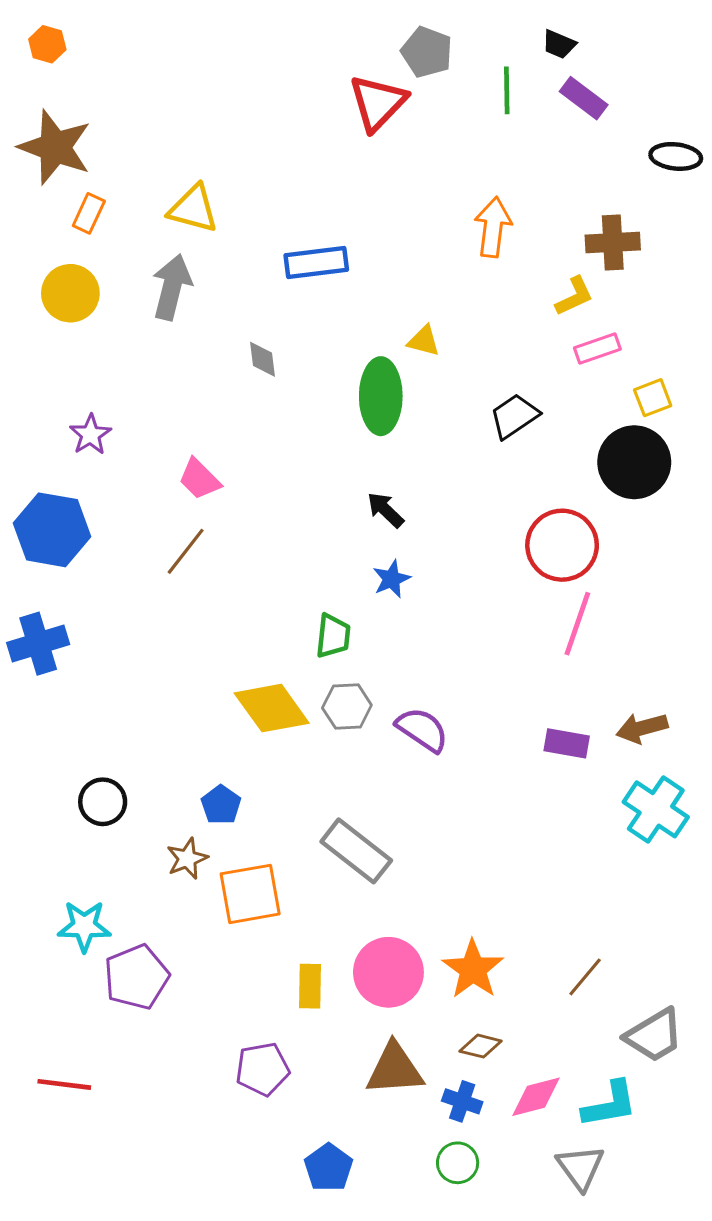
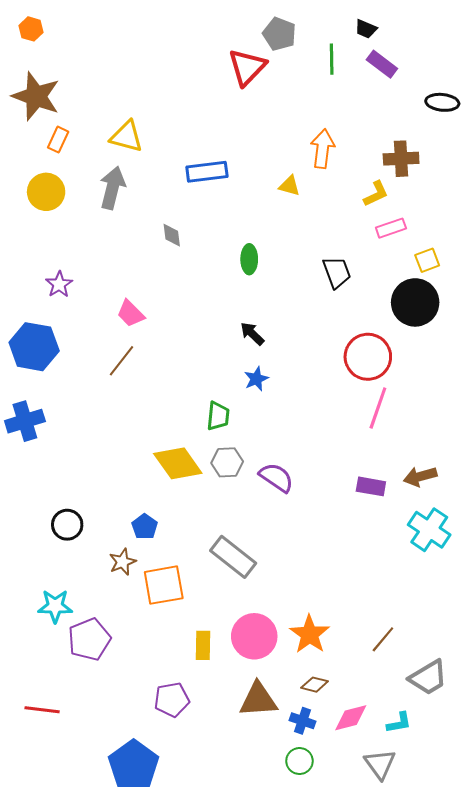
yellow triangle: (424, 341) -> (289, 186), moved
green ellipse: (381, 396) -> (249, 259), size x0.6
black trapezoid: (514, 416) -> (337, 272), turned 104
cyan L-shape: (610, 1104) -> (399, 723), size x0.7
blue pentagon: (329, 1167) -> (134, 765), moved, size x1.6

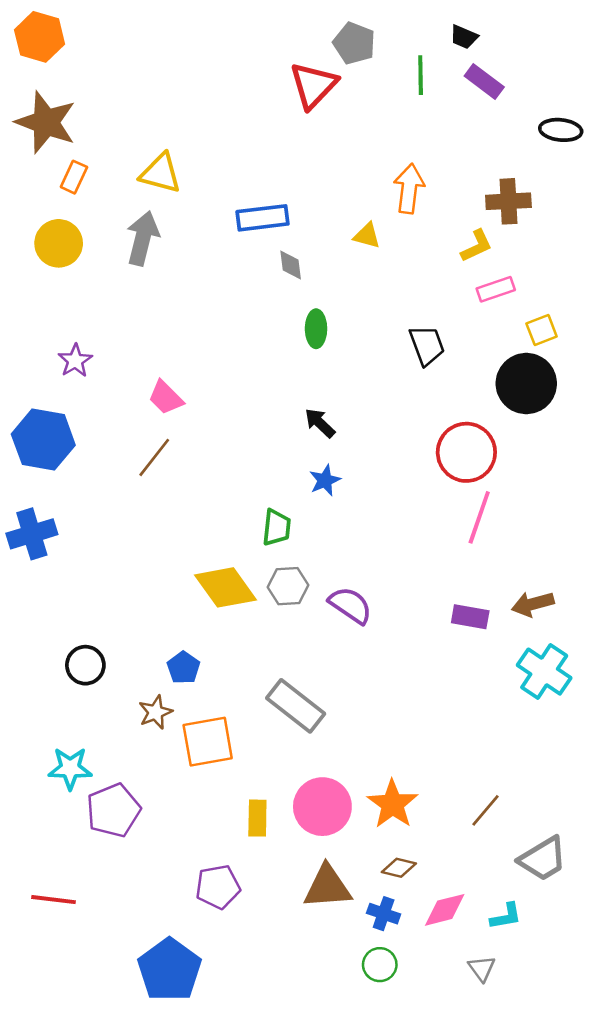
orange hexagon: (31, 29) -> (40, 37), size x1.6
gray diamond: (172, 235) -> (291, 265), moved
gray triangle: (380, 764) -> (482, 968), size x0.7

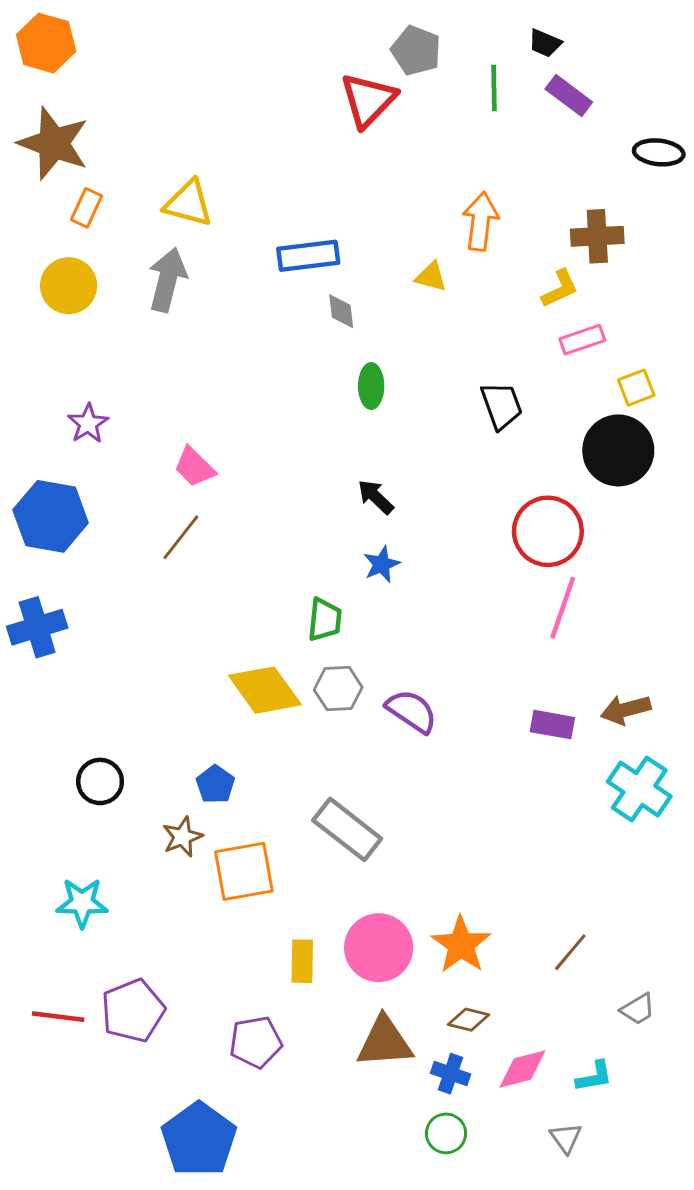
purple pentagon: (113, 810) -> (133, 1011), moved
gray trapezoid: (543, 859) -> (638, 1009), size x0.6
red line: (54, 900) -> (58, 1017), moved

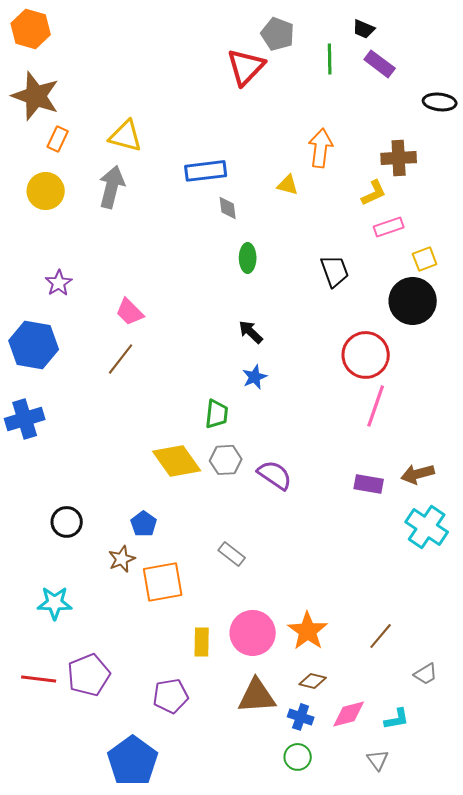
gray rectangle: (347, 829) -> (232, 554), size x0.6

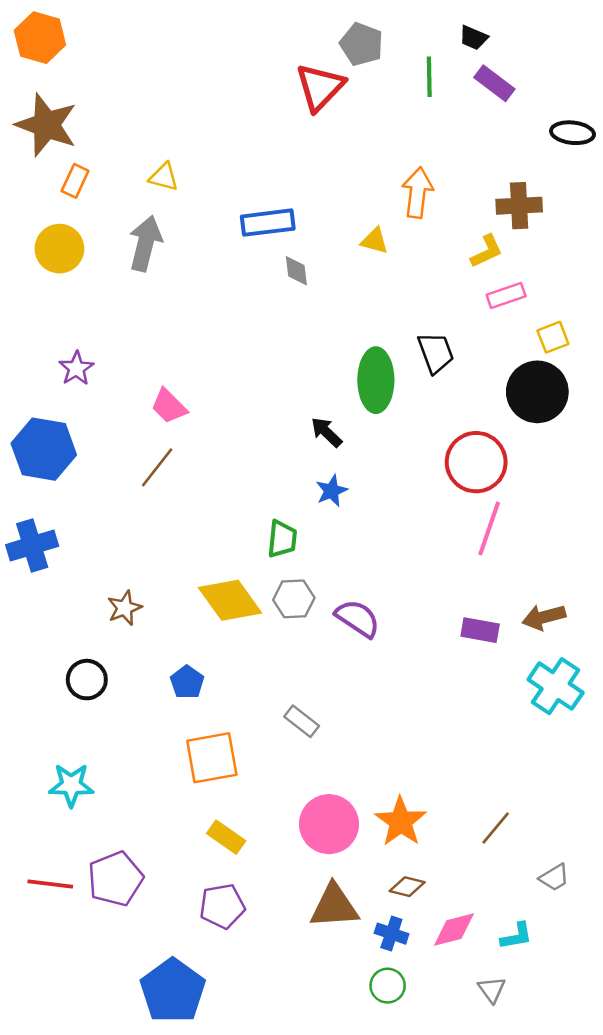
yellow triangle: (126, 136) -> (164, 177), size x0.7
green ellipse: (248, 258) -> (376, 380), moved, size x1.6
brown star: (122, 559) -> (125, 608), moved
yellow rectangle: (202, 642) -> (226, 837), moved, turned -56

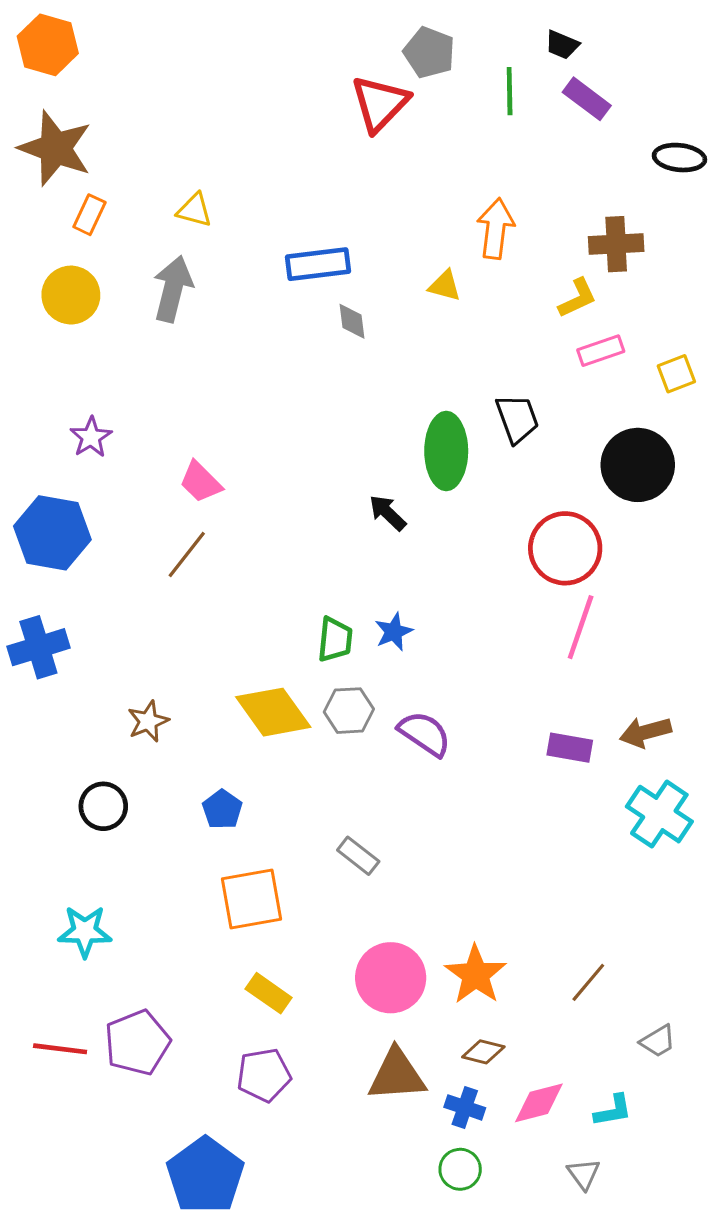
yellow square: (553, 337) -> (676, 374), moved
blue star: (332, 491) -> (394, 632), moved

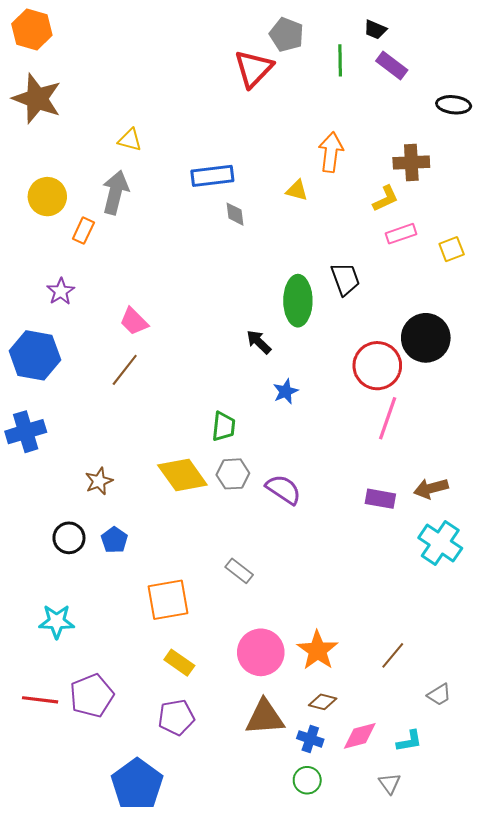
orange rectangle: (89, 215) -> (83, 231), moved
black circle: (638, 465) -> (426, 338), moved
blue star: (394, 632) -> (286, 391), moved
blue pentagon: (222, 809) -> (114, 540), moved

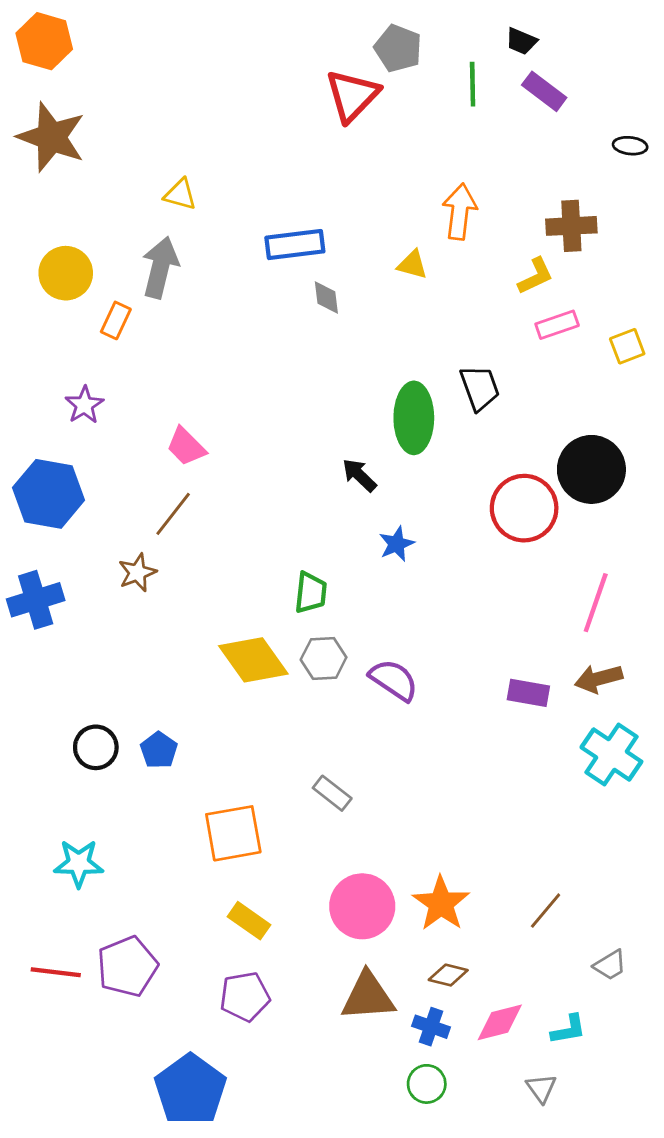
black ellipse: (454, 105) -> (630, 146), size x0.7
pink line: (388, 418) -> (596, 603), moved
brown star: (99, 481) -> (137, 573), moved

